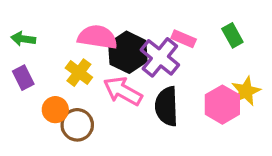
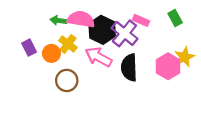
green arrow: (23, 39) -> (59, 20), moved
orange circle: (55, 110) -> (51, 53), moved

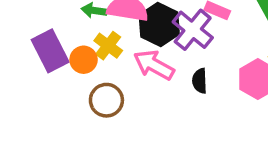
purple rectangle: (29, 48) -> (50, 51), size x1.6
black semicircle: (129, 68) -> (200, 81), size x0.6

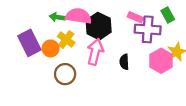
purple cross: (193, 30) -> (148, 29), moved, turned -35
pink arrow: (154, 65) -> (95, 52), turned 75

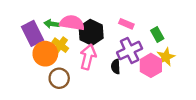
green rectangle: (168, 15) -> (157, 35), moved
purple cross: (148, 29) -> (130, 51), moved, turned -30
purple rectangle: (29, 43) -> (33, 33), moved
orange circle: (51, 48) -> (45, 54), size x1.5

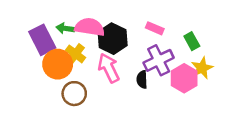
pink arrow: (88, 57) -> (109, 68), turned -40

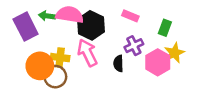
green rectangle: (192, 41) -> (165, 28), turned 49
yellow cross: (76, 54) -> (60, 58), moved, turned -30
purple cross: (159, 60) -> (134, 46), size x0.7
orange circle: (58, 64) -> (40, 66), moved

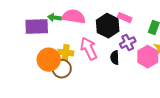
black hexagon: (91, 25) -> (108, 26), moved
purple rectangle: (26, 27) -> (37, 27), turned -65

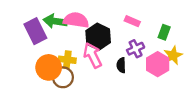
green arrow: (55, 18) -> (55, 21), size x1.5
black hexagon: (108, 26) -> (98, 37), moved
purple rectangle: (37, 27) -> (35, 31), turned 65

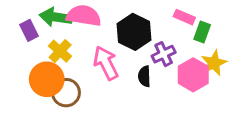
pink rectangle: (132, 21) -> (184, 17), moved
purple rectangle: (35, 31) -> (29, 30), size x0.6
black hexagon: (98, 37) -> (134, 32), moved
yellow cross: (67, 60) -> (60, 51), moved, turned 35

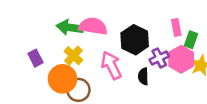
pink rectangle: (184, 17) -> (176, 27), turned 56
purple rectangle: (29, 30) -> (36, 58), moved
pink hexagon: (193, 75) -> (181, 59), moved

